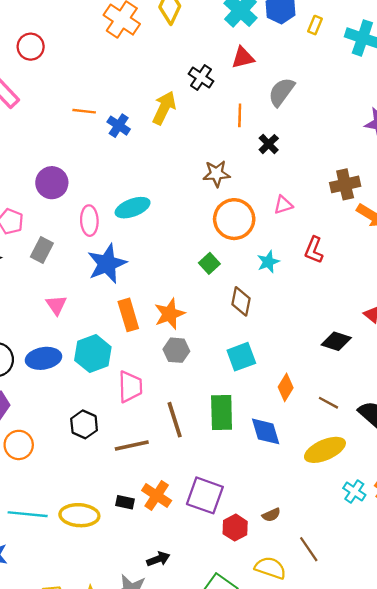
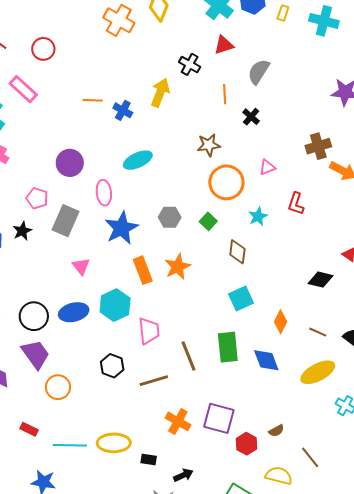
cyan ellipse: (133, 208) -> (138, 160), moved
gray rectangle: (42, 250) -> (65, 221), size x1.4
gray hexagon: (176, 350) -> (170, 217), moved
black rectangle: (125, 502) -> (149, 460), moved

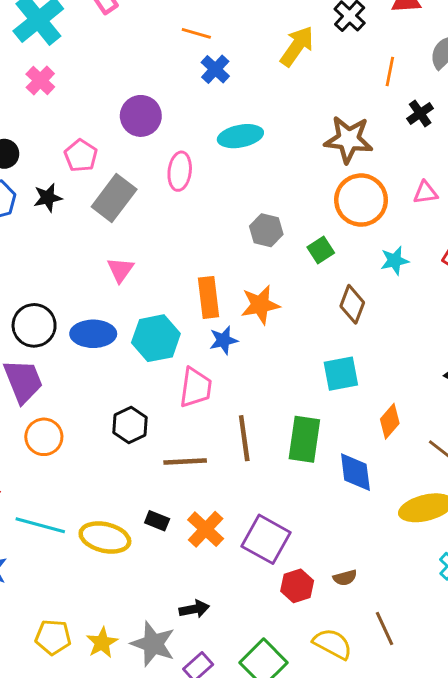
blue cross: (123, 110) -> (215, 69), moved
brown star: (209, 145) -> (349, 139), size x1.4
blue star: (121, 228) -> (223, 340), moved, size x0.6
black rectangle: (149, 460) -> (157, 521), moved

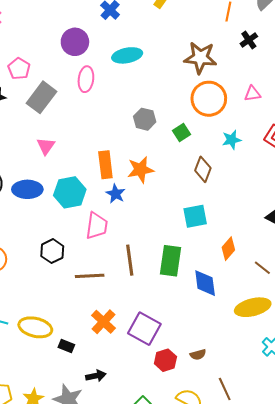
purple circle: (141, 116) -> (75, 42), moved
blue star: (223, 340) -> (116, 194), turned -30
black rectangle: (157, 521) -> (66, 346), moved

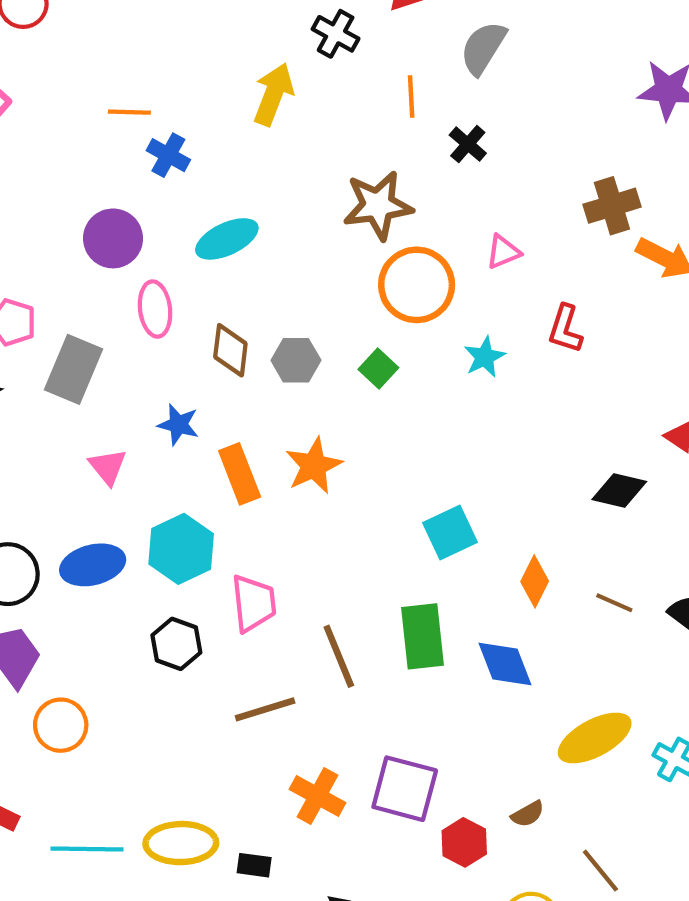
brown diamond: (203, 169) -> (230, 350), moved
blue star: (116, 194) -> (178, 425), moved
black hexagon: (52, 251) -> (176, 644), moved
yellow ellipse: (253, 307) -> (595, 738), moved

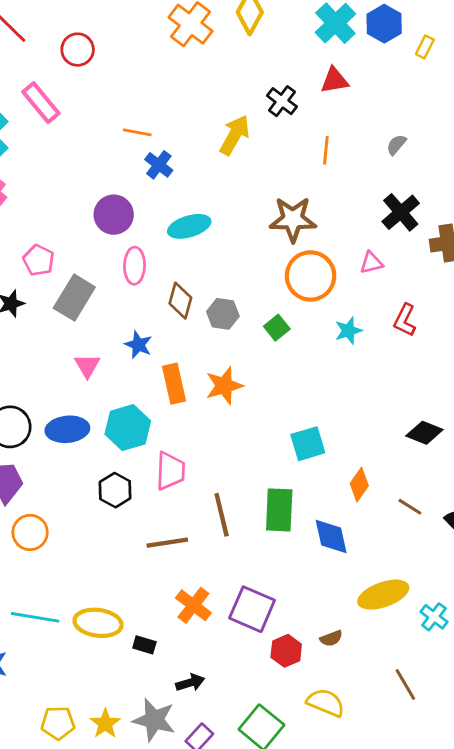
gray semicircle: (483, 48) -> (396, 145), moved, size x0.6
black cross: (468, 144) -> (401, 212), moved, size x1.5
brown line: (600, 871) -> (405, 684), moved

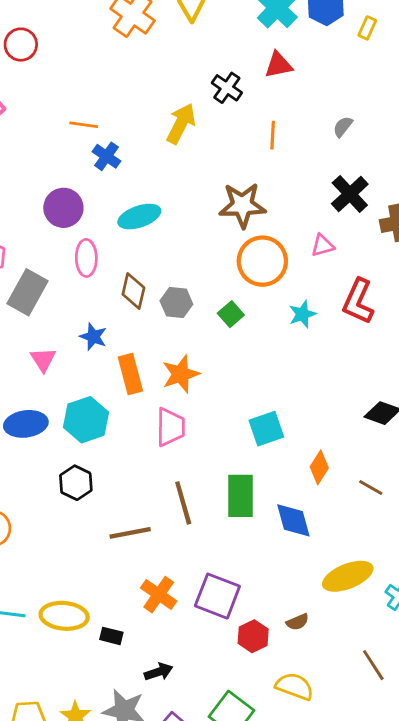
red L-shape: (405, 320) -> (358, 301), size x1.4
pink trapezoid: (170, 471) -> (170, 427), moved

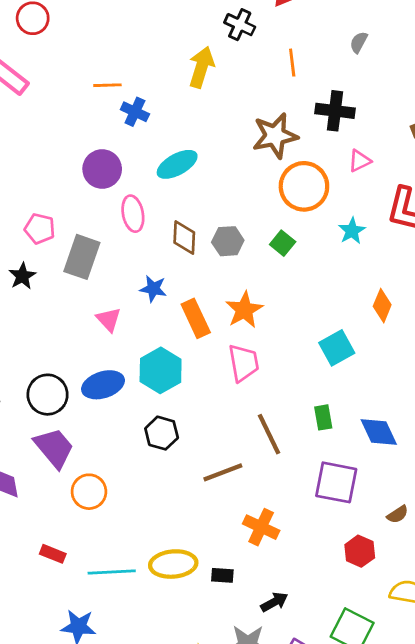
black cross: (350, 194) -> (335, 111), moved, turned -30
orange diamond: (319, 467) -> (382, 306), moved
green rectangle: (240, 496) -> (323, 417), size x0.6
purple square: (217, 596) -> (336, 482), moved
brown semicircle: (298, 622) -> (398, 514), moved

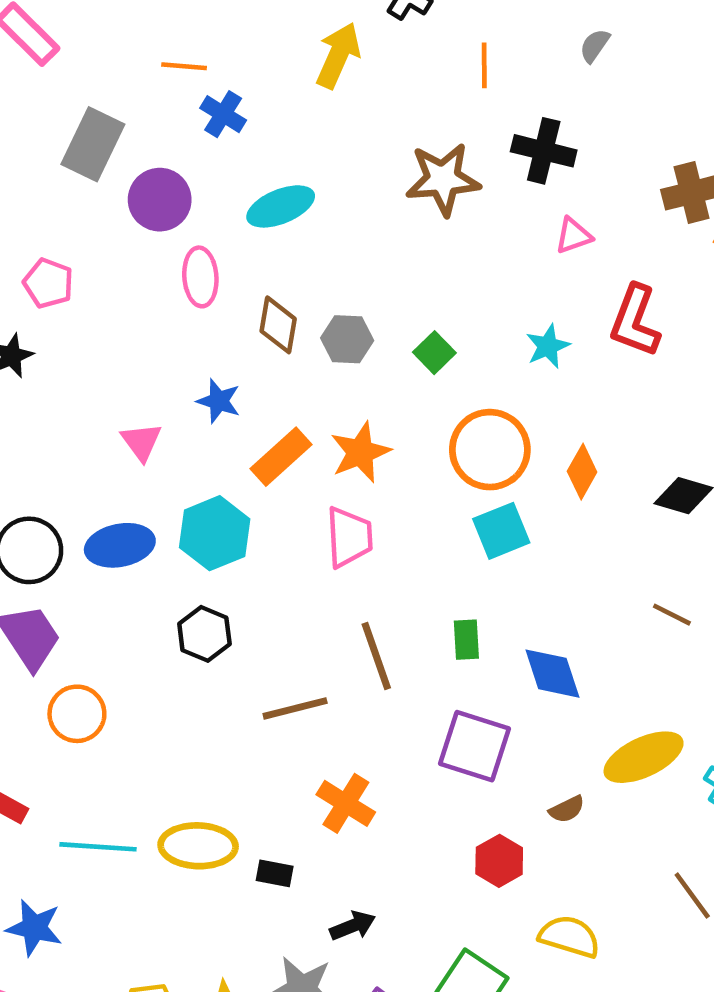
orange circle: (304, 186) -> (490, 450), moved
gray rectangle: (82, 257) -> (93, 144), moved
orange rectangle: (196, 318) -> (281, 457), turned 66

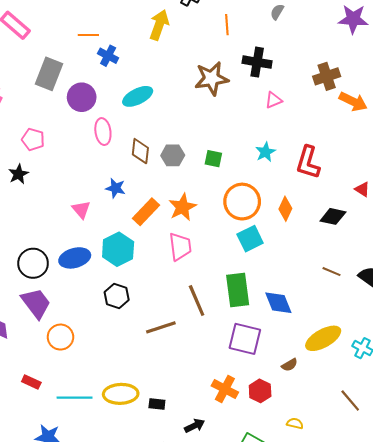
red L-shape: (635, 321) -> (308, 162), moved
green square: (434, 353) -> (213, 159), turned -30
green rectangle: (466, 640) -> (238, 290), size x1.8
orange cross: (346, 803) -> (225, 389), moved
yellow semicircle: (569, 936) -> (295, 423), size x0.6

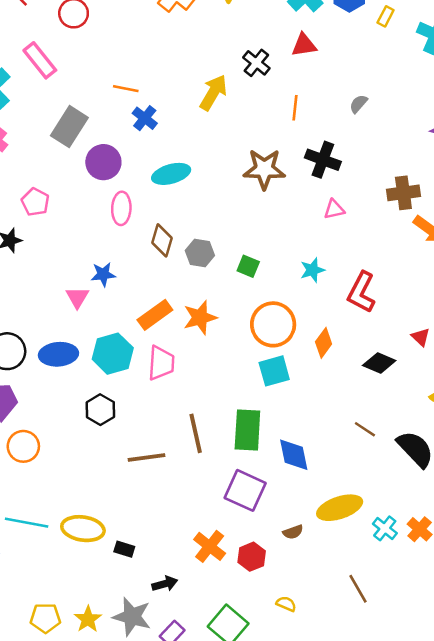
blue star: (116, 188) -> (103, 274), moved, turned -30
pink trapezoid: (180, 247) -> (161, 363), moved

